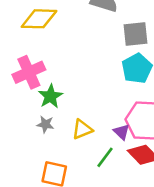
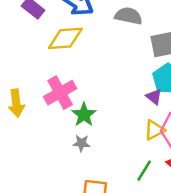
yellow triangle: (82, 129) -> (154, 130), moved
purple triangle: (122, 132) -> (154, 97), moved

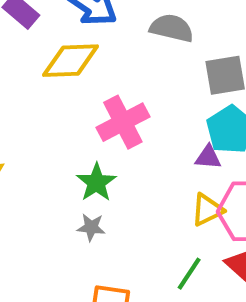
pink cross: (60, 93) -> (123, 122), moved
purple triangle: (154, 97) -> (208, 157), turned -36

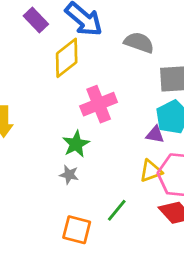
yellow diamond: (71, 61) -> (67, 58), turned -42
green line: (189, 274) -> (117, 210), moved

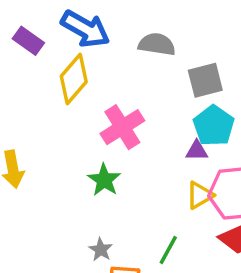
gray star: (69, 175) -> (101, 250), moved, turned 30

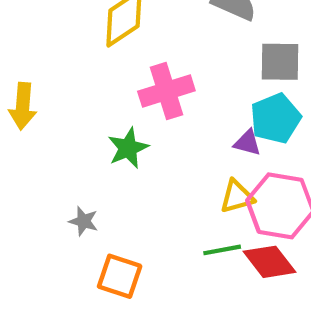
gray star: (101, 250) -> (84, 221), moved, turned -30
green line: (168, 250) -> (222, 250), moved, turned 36

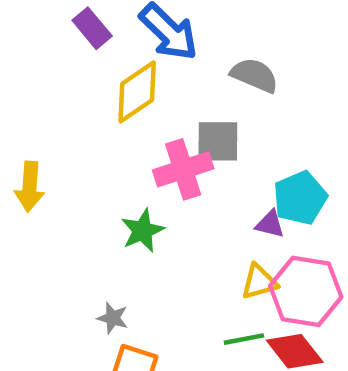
gray square: (280, 62) -> (218, 141), moved
gray star: (84, 221) -> (113, 318), moved

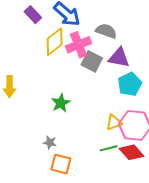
gray square: (218, 141) -> (92, 61), turned 30
pink cross: (183, 169) -> (79, 45), moved
purple triangle: (270, 224) -> (119, 58), moved, size x1.6

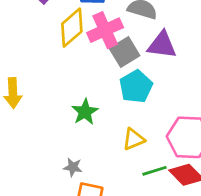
gray square: (92, 61) -> (125, 52), turned 35
cyan pentagon: (130, 84) -> (136, 87), moved
yellow triangle: (114, 122) -> (134, 139), moved

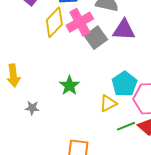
cyan pentagon: (136, 87) -> (124, 84), moved
gray star: (73, 167) -> (32, 108), moved

